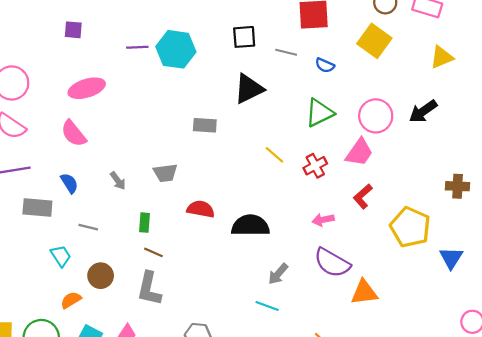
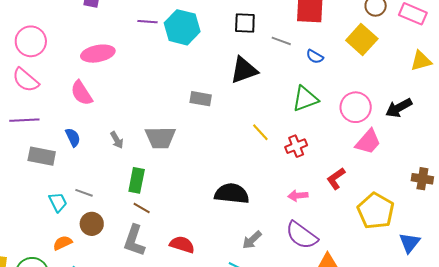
pink trapezoid: (359, 152) -> (368, 142), moved
gray trapezoid: (165, 173) -> (160, 138), size x1.4
red semicircle: (201, 209) -> (182, 245), moved
green rectangle: (145, 223) -> (137, 180), size x1.4
gray line: (88, 227) -> (84, 193), moved

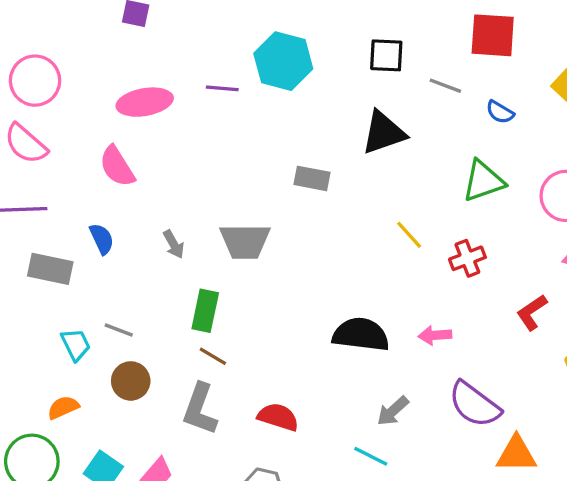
purple line: (148, 22) -> (222, 88), moved
pink arrow: (298, 196) -> (435, 335), moved
orange semicircle: (63, 243) -> (63, 407), moved

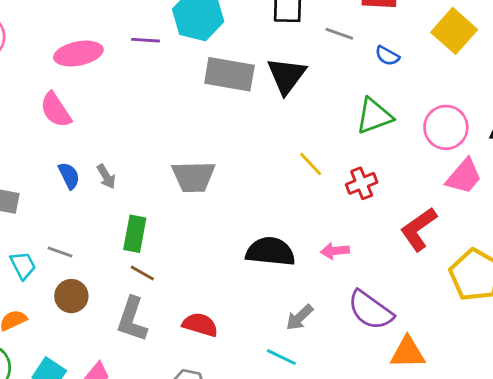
black triangle: (384, 133) -> (287, 76), turned -33
gray rectangle: (312, 178) -> (229, 74), moved, size x1.6
blue semicircle: (102, 239) -> (69, 176), moved
gray trapezoid: (245, 241) -> (193, 177), moved
red L-shape: (532, 312) -> (419, 229), size x1.4

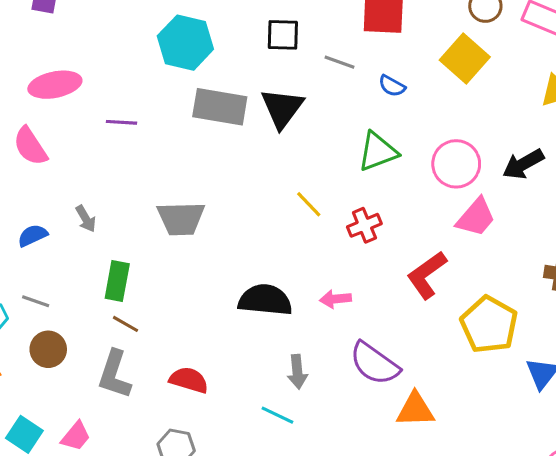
purple line: (146, 40) -> (122, 122), moved
blue semicircle: (69, 176) -> (33, 235), moved, turned -88
gray arrow: (300, 317) -> (297, 372), turned -52

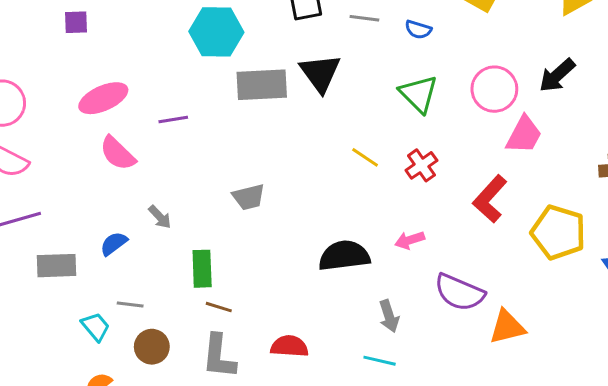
pink semicircle: (30, 146) -> (118, 153), moved
green triangle: (378, 152) -> (419, 94), turned -42
gray trapezoid: (181, 219) -> (249, 197), size x0.7

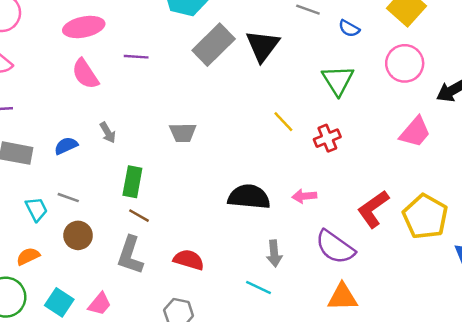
gray rectangle: (262, 85) -> (214, 45), turned -54
pink circle: (494, 89) -> (405, 63), moved
red L-shape: (490, 199) -> (373, 209), moved
orange triangle: (507, 327) -> (342, 297), moved

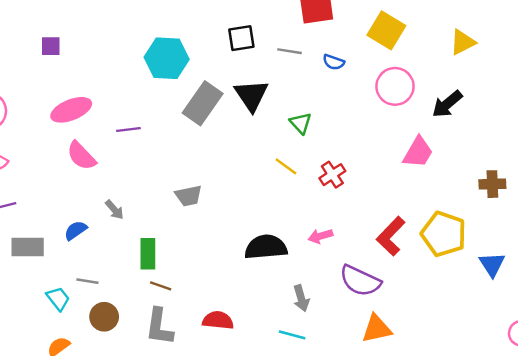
green triangle: (338, 80) -> (301, 123), moved, size x0.7

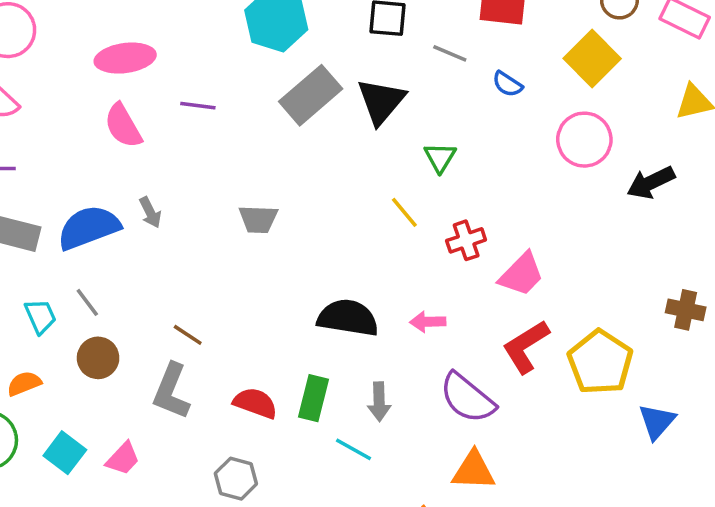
pink trapezoid: (418, 152) -> (521, 274), moved
blue semicircle: (76, 230) -> (89, 228), size x1.8
green rectangle: (148, 254) -> (313, 398), moved
gray line: (87, 281) -> (87, 302), turned 30

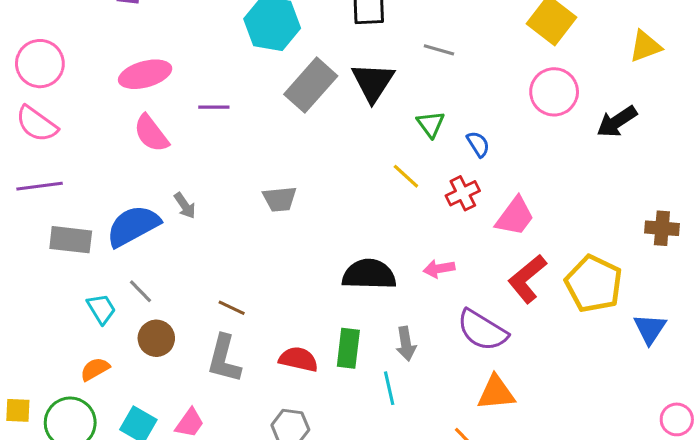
gray line: (450, 53) -> (439, 50), moved
blue semicircle: (507, 84) -> (478, 144), moved, turned -148
cyan line: (353, 449) -> (389, 388), turned 56

